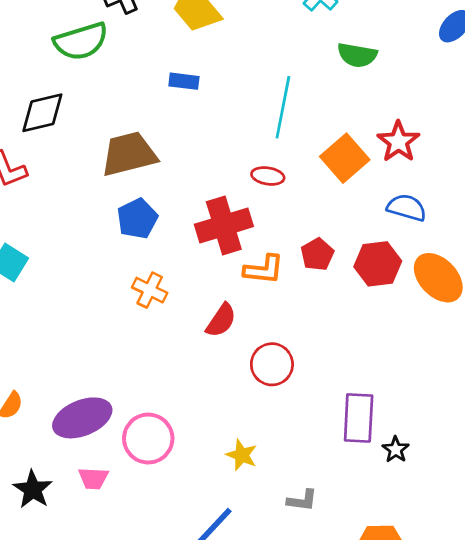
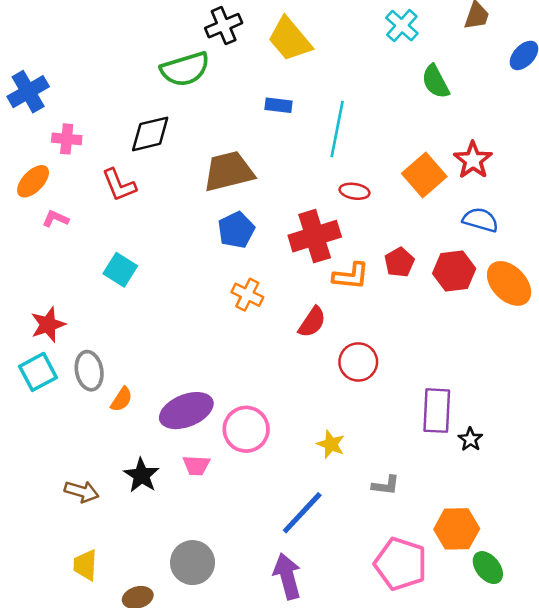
green semicircle: (357, 55) -> (436, 82), turned 52
cyan line: (283, 107) -> (337, 129), moved

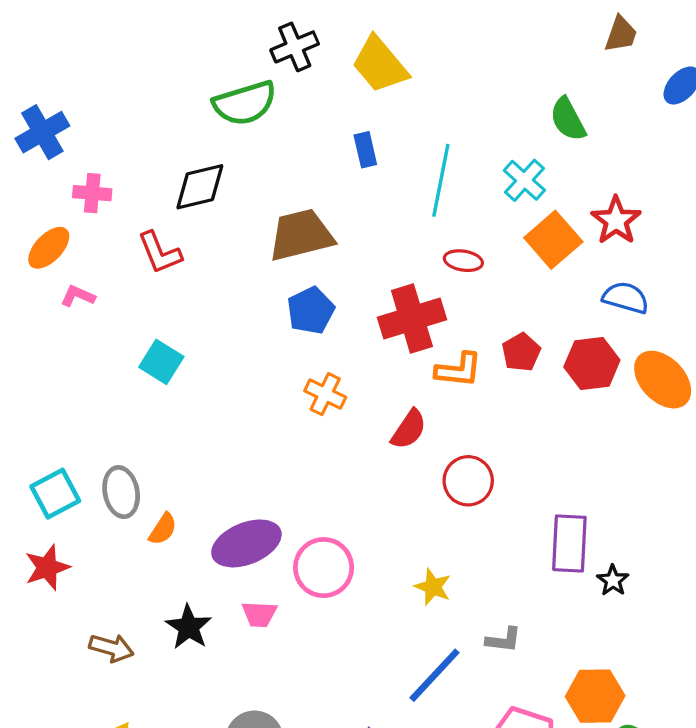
cyan cross: (402, 26) -> (524, 180), moved
blue rectangle: (279, 105) -> (365, 150), turned 70
red star: (48, 325) -> (47, 568), moved
blue line: (302, 513) -> (434, 675), moved

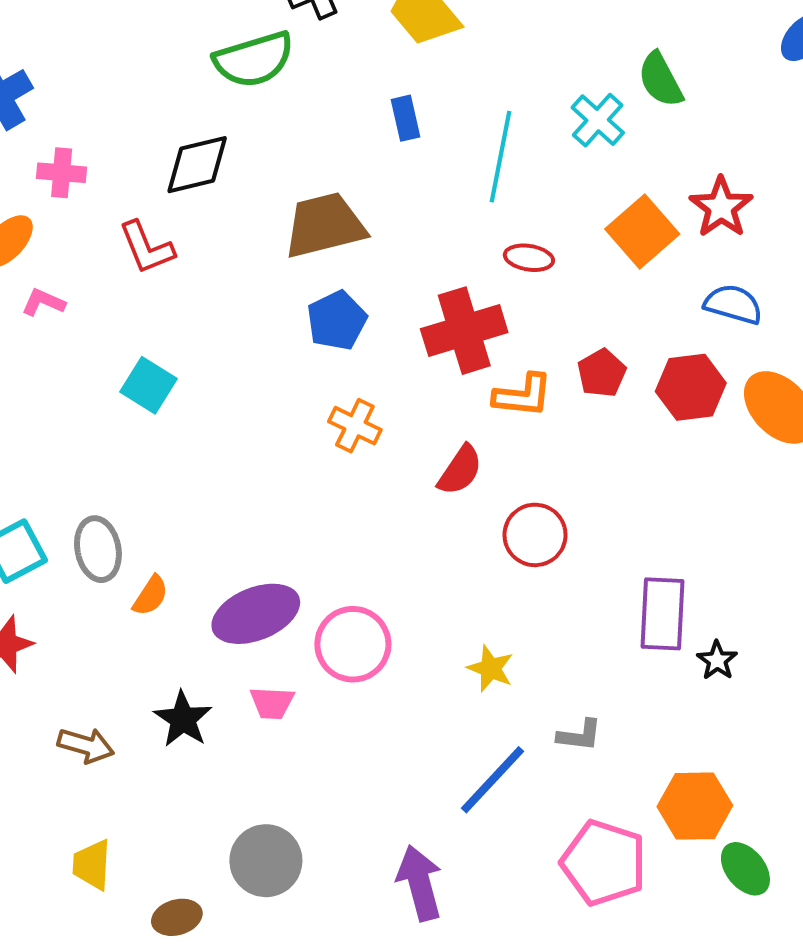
cyan cross: (524, 180) -> (598, 120), moved

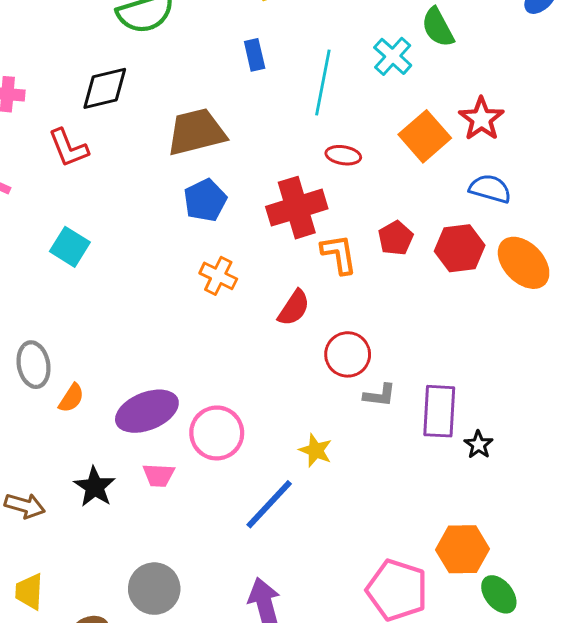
orange L-shape: (523, 395) -> (339, 254), turned -105
gray L-shape: (580, 735) -> (380, 395), moved
blue line: (493, 780) -> (269, 504), moved

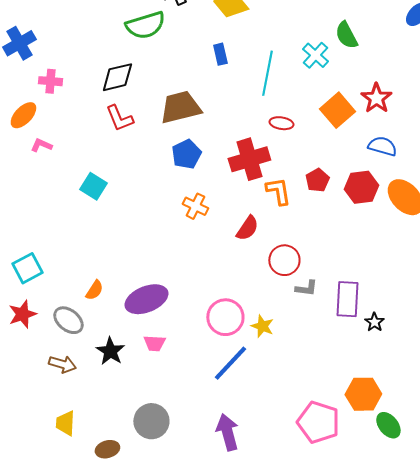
red L-shape: (68, 148) -> (119, 118), moved
gray ellipse: (34, 365) -> (68, 320), moved, turned -40
pink circle: (217, 433) -> (225, 317), moved

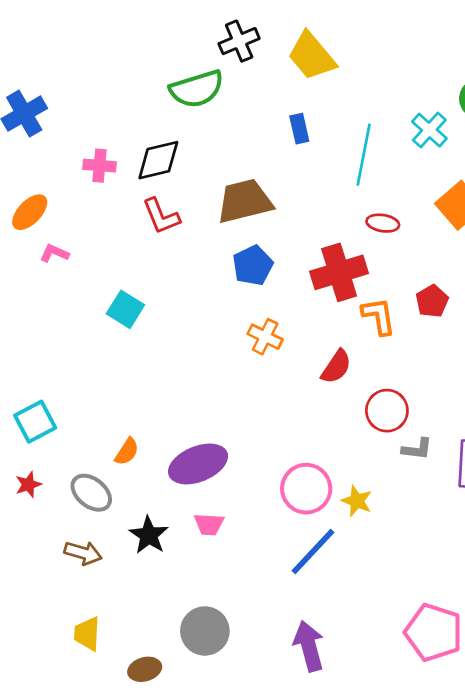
pink cross: (50, 81) -> (99, 166), moved
red star: (22, 314) -> (28, 485), size x0.7

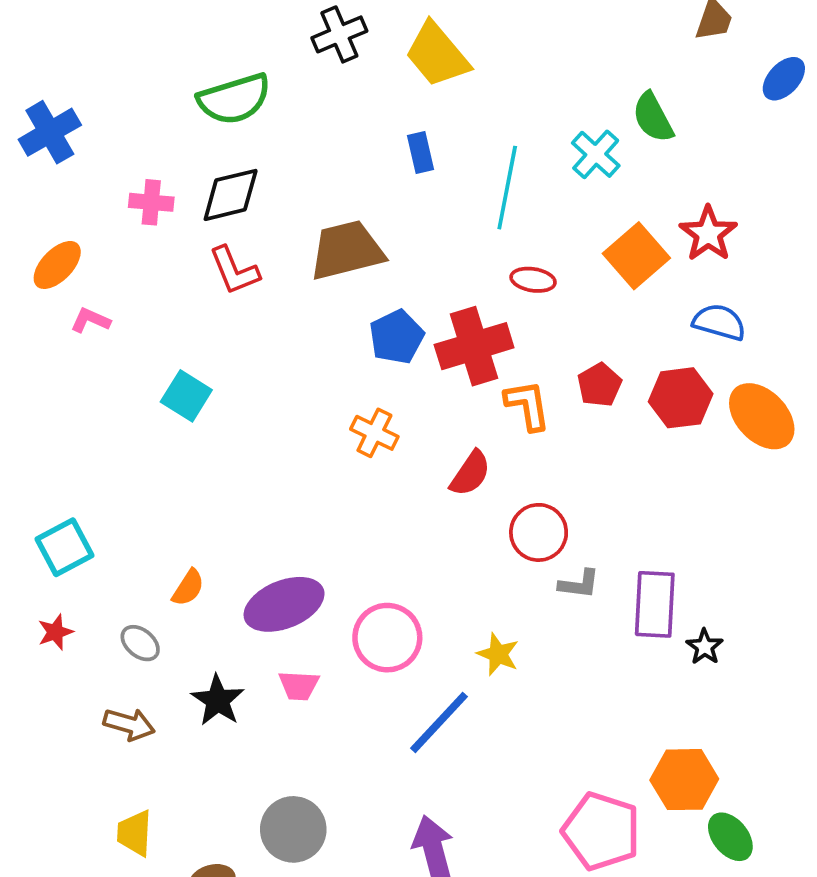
green semicircle: (197, 89) -> (234, 99), moved
blue pentagon: (253, 266) -> (397, 337), moved
pink circle: (306, 489) -> (387, 638), moved
gray ellipse: (91, 493) -> (140, 643), size x0.7

